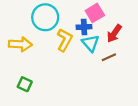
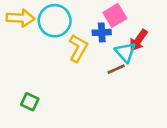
cyan triangle: (91, 43) -> (125, 52), moved
yellow arrow: (20, 44) -> (21, 18), moved
brown line: (109, 57) -> (116, 69), moved

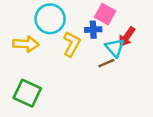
pink square: (115, 15) -> (105, 14), turned -30
yellow arrow: (21, 18) -> (26, 44), moved
green square: (30, 102) -> (27, 93), size x1.6

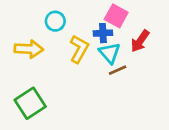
cyan circle: (50, 19) -> (55, 21), size x0.6
cyan triangle: (115, 48) -> (110, 53), moved
green square: (27, 93) -> (30, 103), turned 32

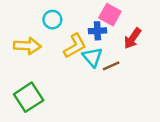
yellow L-shape: (79, 49) -> (75, 46), turned 32
cyan triangle: (110, 53) -> (92, 57), moved

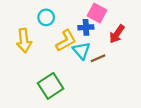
yellow arrow: (27, 46) -> (24, 41), turned 80
green square: (29, 97) -> (51, 86), moved

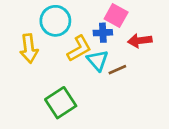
cyan circle: (46, 17) -> (55, 21), size x1.5
red arrow: (117, 34) -> (140, 41), turned 48

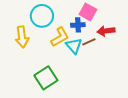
brown line: (117, 70) -> (89, 42), moved

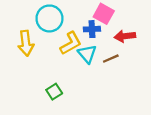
brown line: (89, 42) -> (111, 59), moved
green square: (46, 78) -> (54, 92), size x0.6

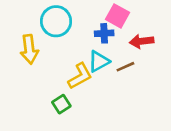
yellow L-shape: (71, 43) -> (80, 76), moved
cyan triangle: (87, 54) -> (99, 61), turned 42

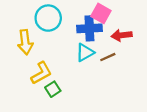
blue cross: (104, 33) -> (89, 28), size x1.5
yellow L-shape: (80, 76) -> (41, 73), moved

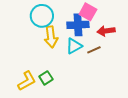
yellow arrow: (25, 42) -> (51, 37), moved
yellow L-shape: (41, 73) -> (27, 81), moved

